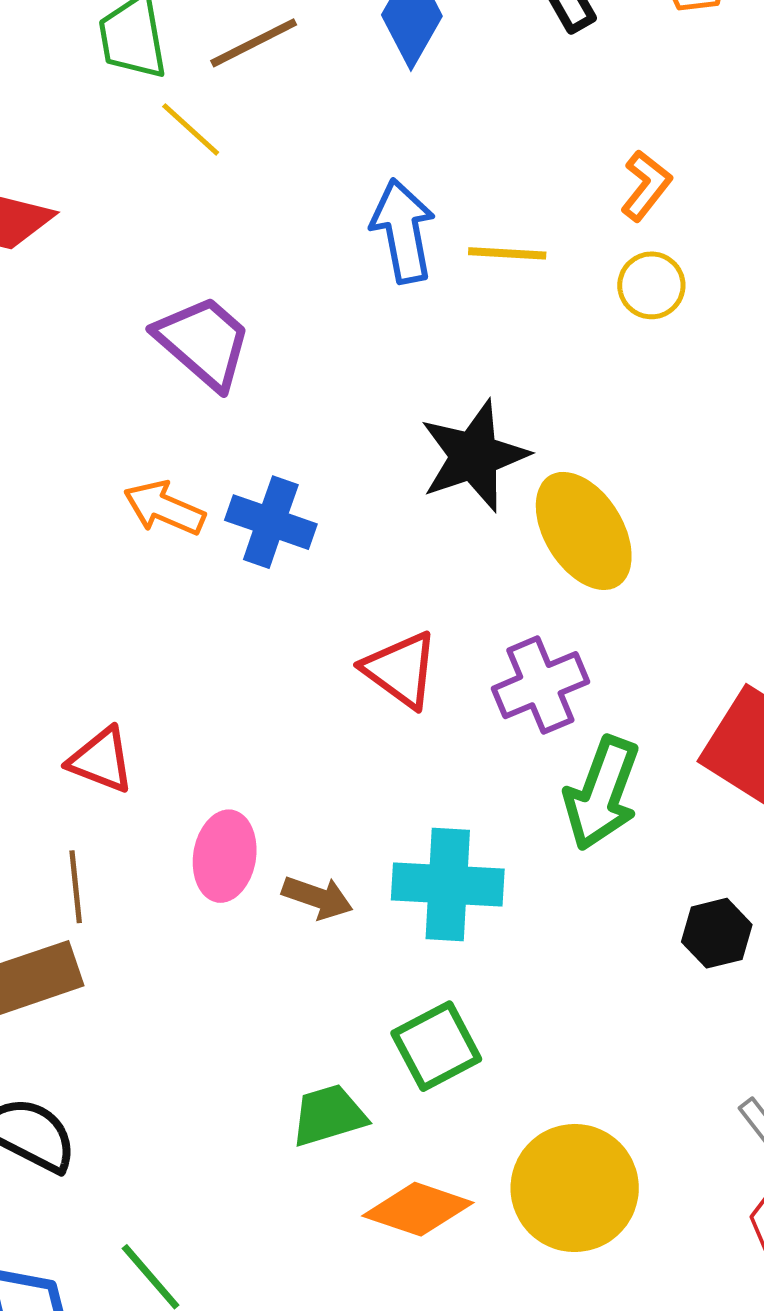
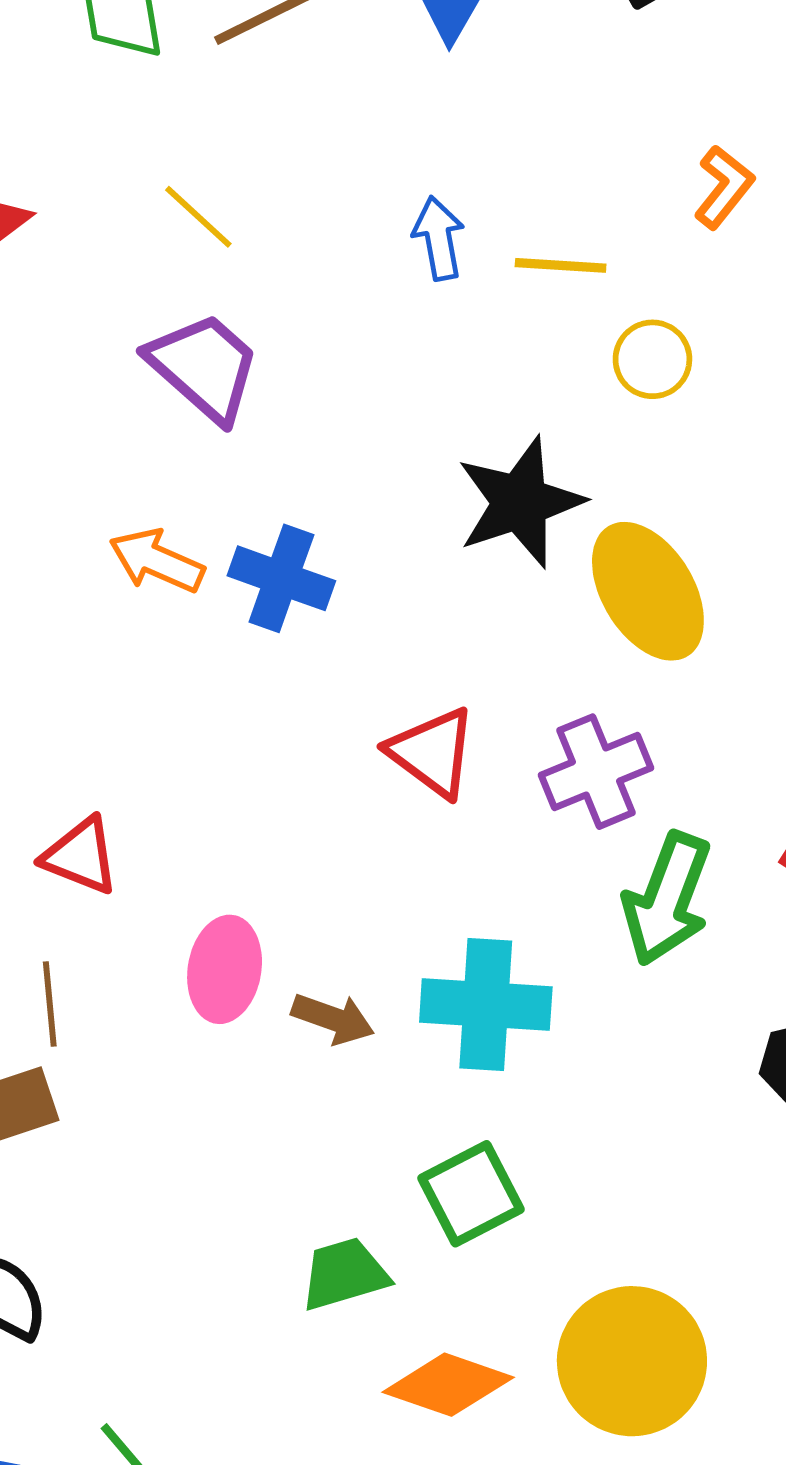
yellow line: (191, 129) -> (198, 217), moved
blue arrow: (403, 231) -> (439, 238), size x0.7
yellow circle: (651, 285) -> (652, 359), moved

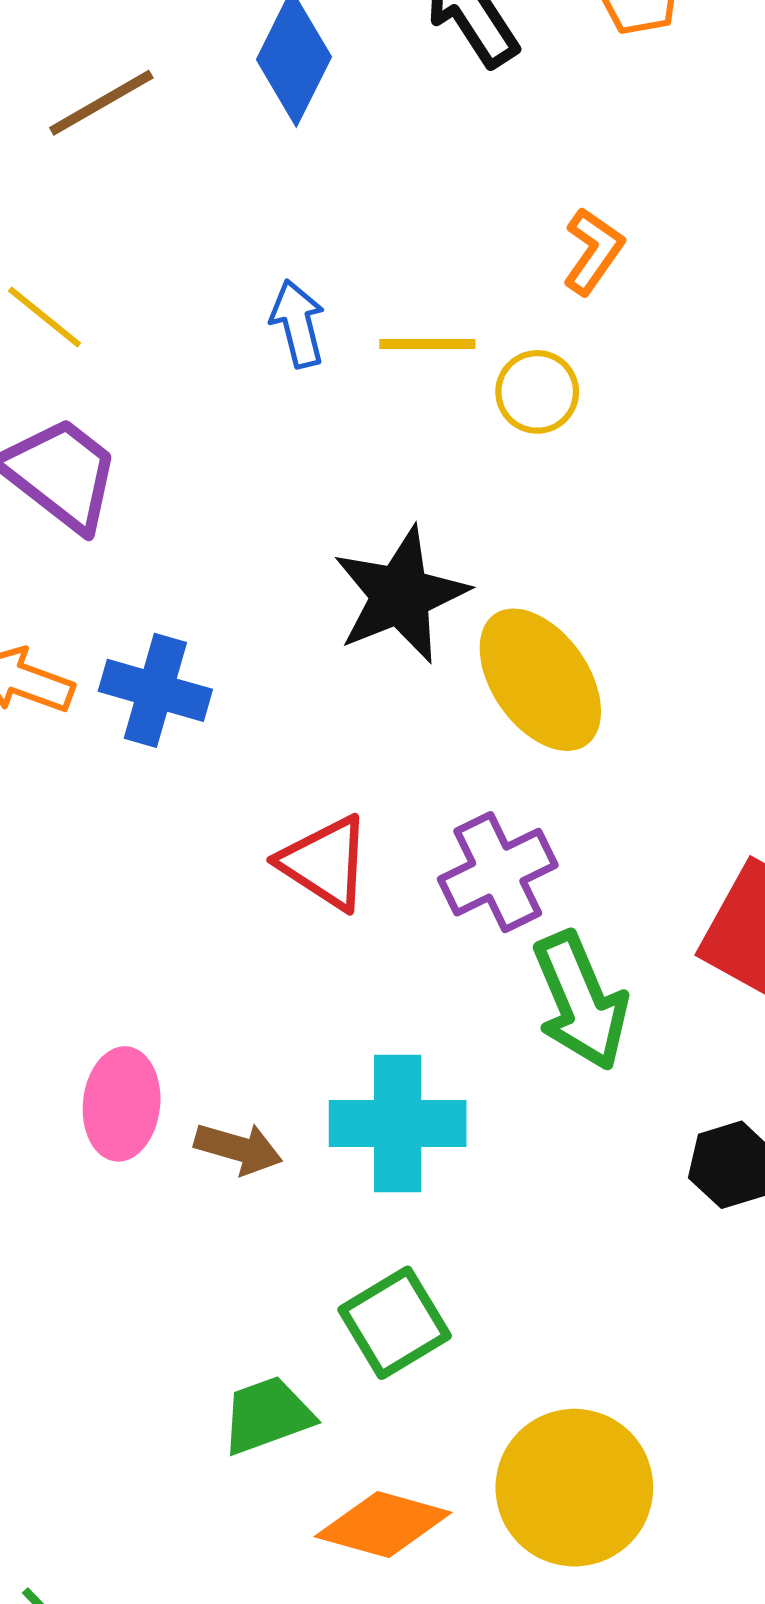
yellow circle: (652, 359) -> (537, 392), moved
green arrow: (667, 899) -> (580, 1001), turned -40

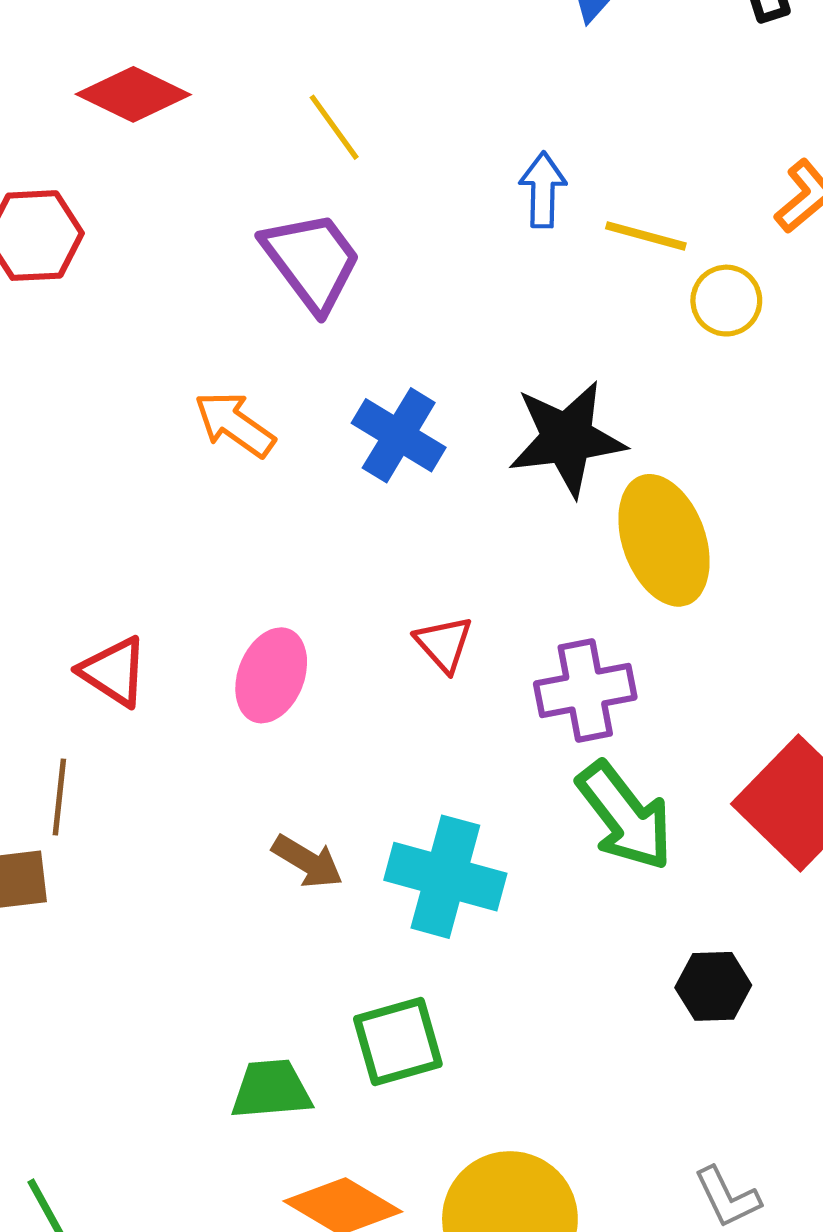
blue cross: (155, 690) -> (399, 435), moved
red triangle: (325, 863) -> (444, 644), size x0.7
green arrow: (580, 1001) -> (625, 816), turned -30
pink ellipse: (122, 1104) -> (271, 675), moved

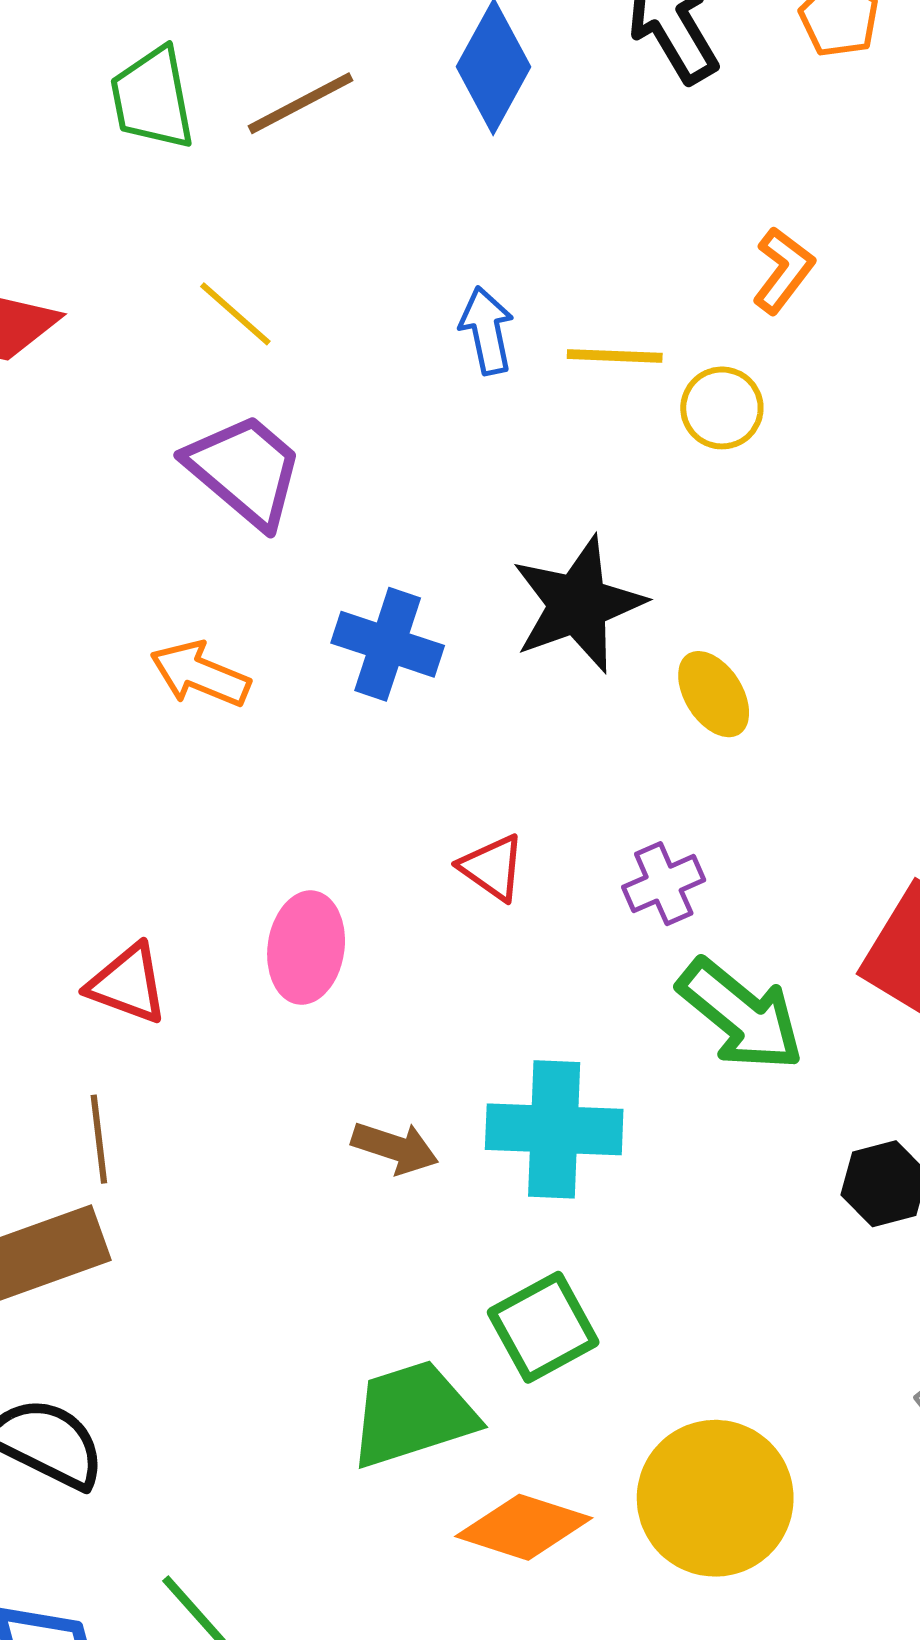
yellow ellipse: (664, 540) -> (714, 694), size x0.6
purple cross: (585, 690) -> (664, 884), size x0.7
green trapezoid: (271, 1090) -> (413, 1414), size x1.4

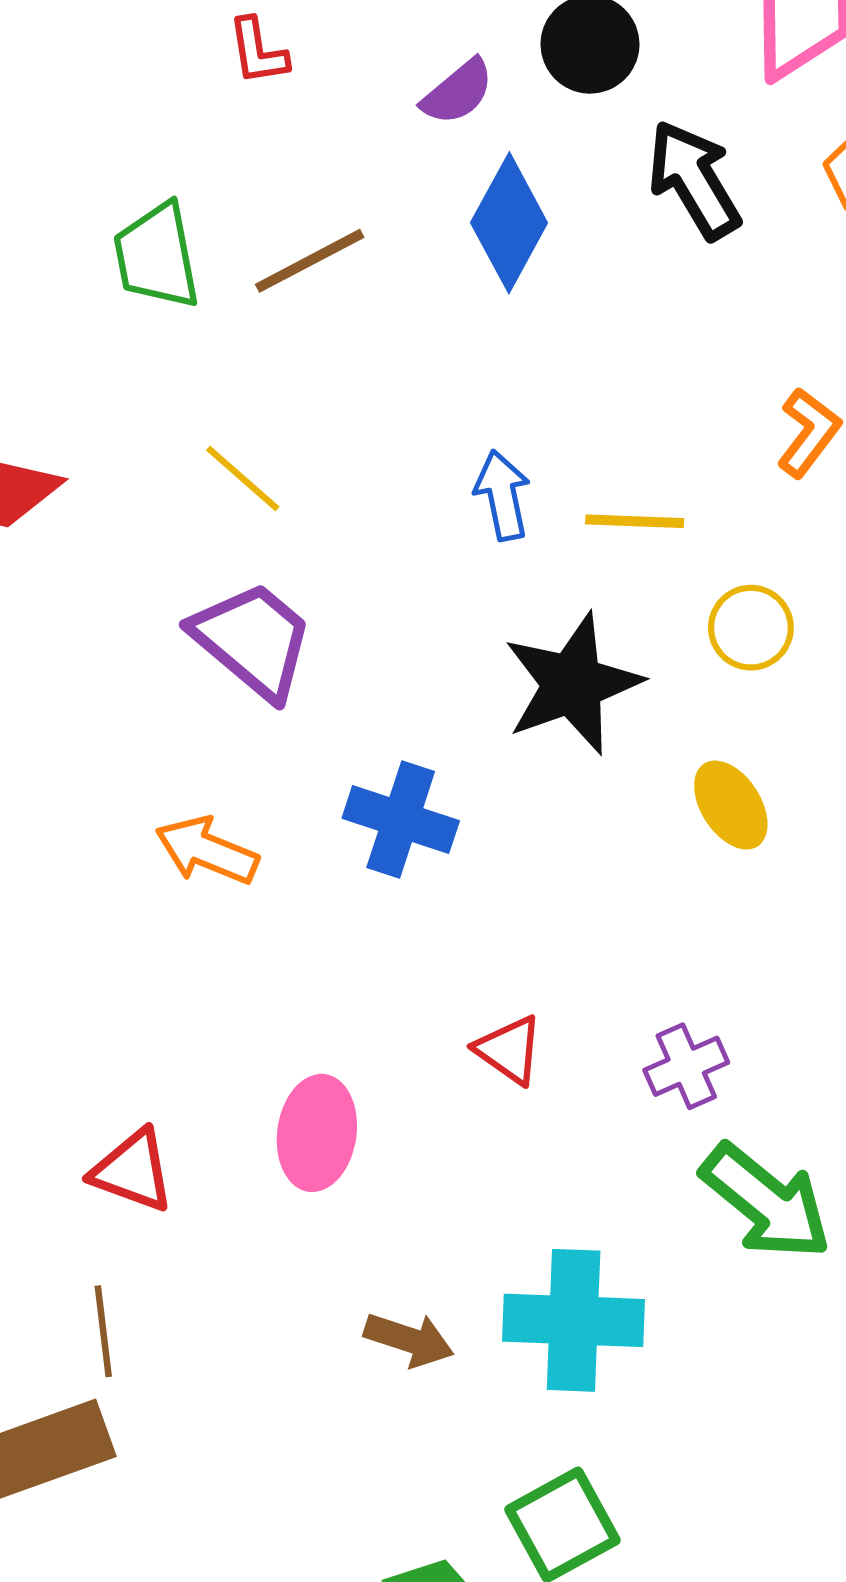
yellow circle: (722, 408) -> (751, 628), moved
black star: (578, 604) -> (572, 684), moved
yellow ellipse: (714, 694) -> (731, 805), moved

